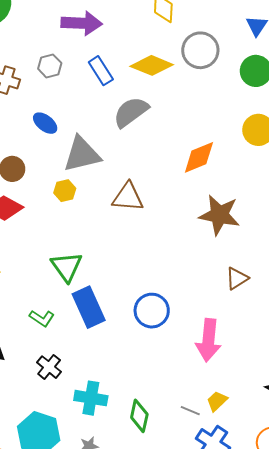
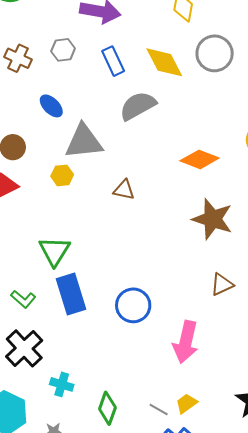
yellow diamond: (152, 65) -> (164, 62), turned 33
orange diamond: (199, 157) -> (200, 159), turned 36
brown triangle: (128, 197) -> (124, 190), size x0.7
black cross: (49, 367) -> (24, 348), size x1.5
cyan cross: (91, 398) -> (62, 384), size x0.7

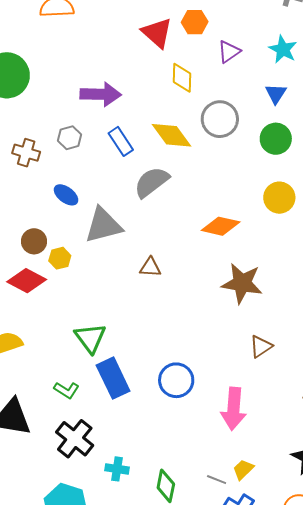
yellow hexagon: (62, 175) -> (60, 258), moved

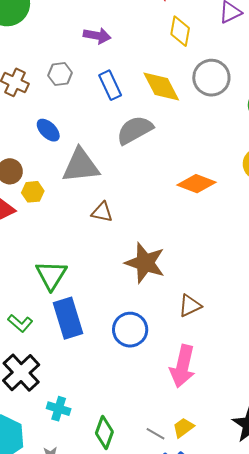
purple arrow: (101, 94) -> (97, 36), size x0.7
brown triangle: (150, 267) -> (102, 212), moved
brown star: (242, 283) -> (145, 263), moved
brown triangle: (261, 347) -> (190, 306), moved

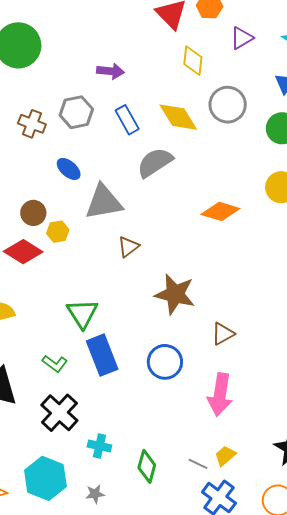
gray hexagon: (60, 74) -> (76, 112), size x1.4
brown triangle: (102, 212) -> (128, 247), turned -45

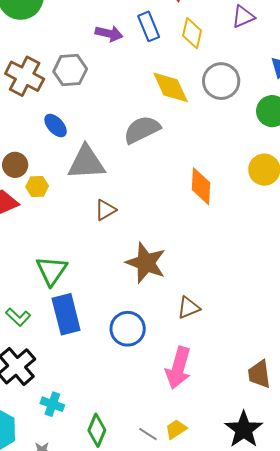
blue rectangle: (127, 120) -> (149, 26), moved
brown cross: (32, 124) -> (25, 76), size x1.4
orange diamond: (220, 211) -> (201, 186), turned 69

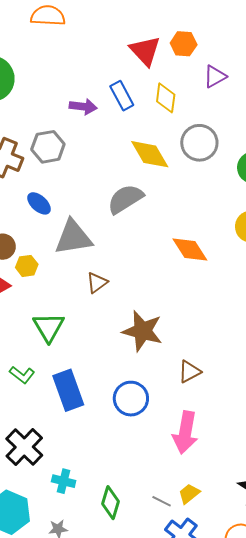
orange diamond: (201, 186) -> (190, 249), turned -30
green triangle: (52, 271) -> (49, 327), moved
green L-shape: (18, 317) -> (22, 375), moved

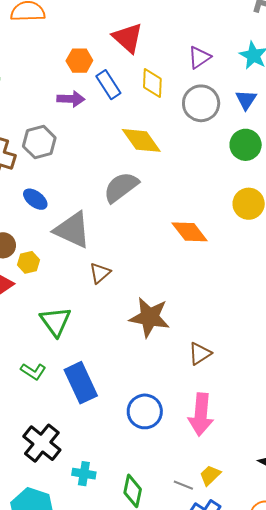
orange hexagon: (184, 44) -> (79, 61), moved
gray circle: (199, 143) -> (201, 103), moved
gray triangle: (73, 237) -> (72, 230), turned 39
blue circle: (131, 399) -> (145, 411), moved

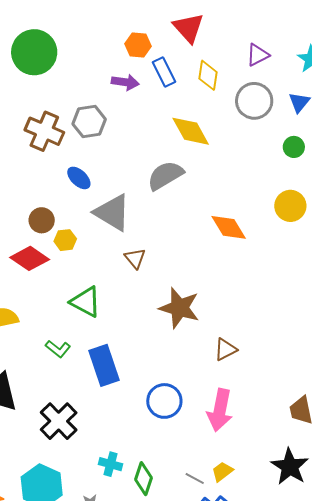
green circle: (246, 145) -> (294, 147), size x0.7
brown triangle: (100, 273) -> (135, 258), turned -35
green triangle: (56, 322) -> (86, 302), turned -32
cyan cross: (84, 474) -> (111, 464), moved

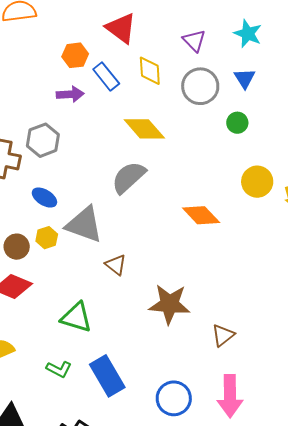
purple triangle: (258, 55) -> (194, 41), turned -35
green circle: (294, 147) -> (237, 123), moved
yellow hexagon: (65, 240) -> (47, 238), moved

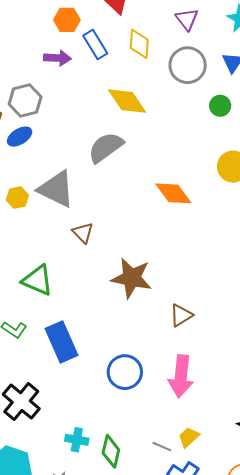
blue ellipse: (44, 198) -> (20, 137), moved, turned -70

